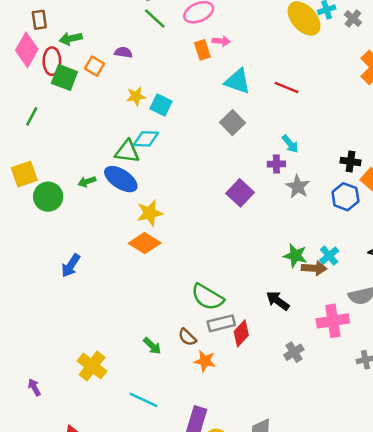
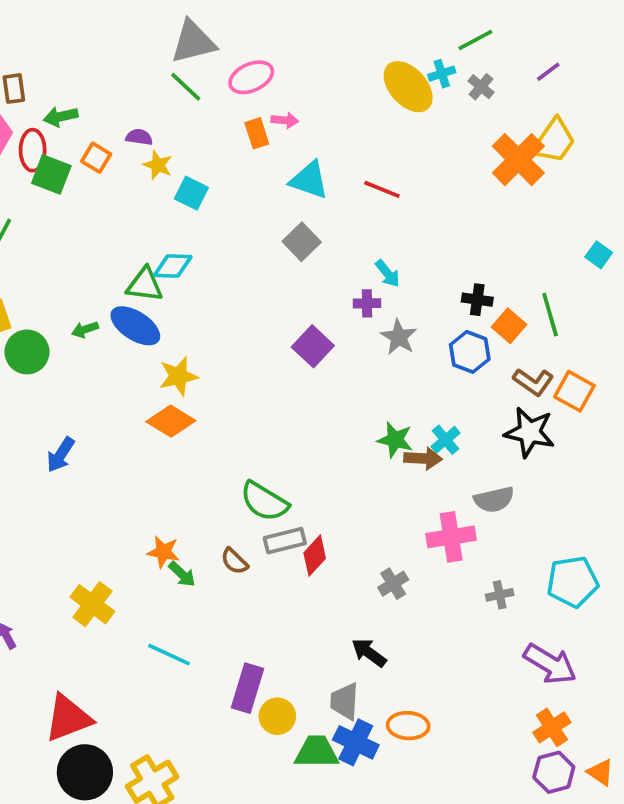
yellow star: (136, 96) -> (158, 165), moved, turned 30
cyan square: (161, 105) -> (191, 193), moved
black arrow: (278, 301) -> (369, 653), moved
orange star: (205, 361) -> (163, 552), moved

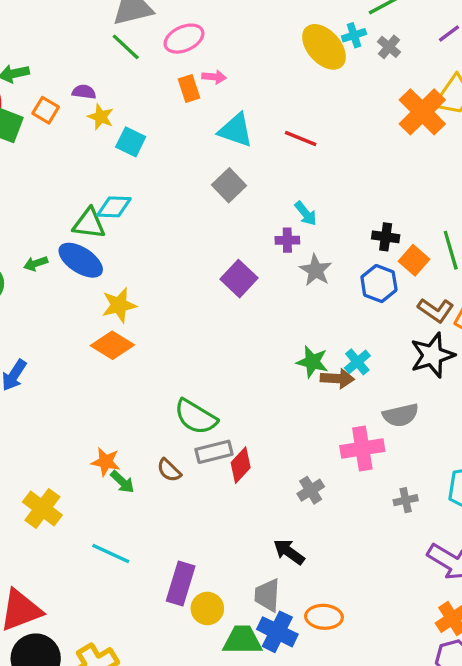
black star: (530, 432) -> (432, 355), turned -30

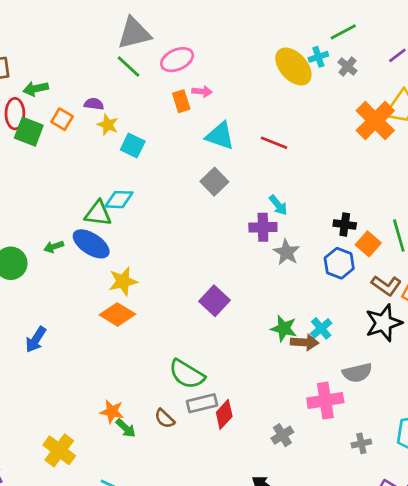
purple cross: (287, 240) -> (263, 227), size x1.4
purple square: (239, 279) -> (214, 301), moved

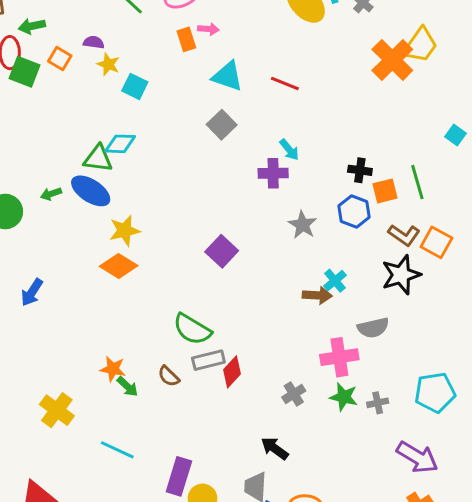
orange square: (368, 244) -> (385, 191), turned 35
gray star: (287, 252) -> (303, 225), moved
green star: (284, 328) -> (344, 397), moved

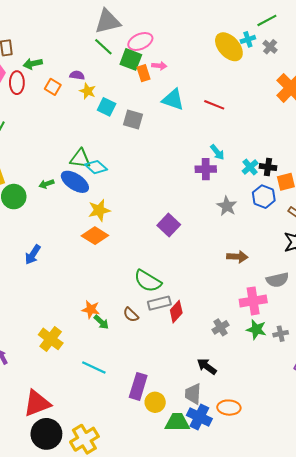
green square: (24, 72) -> (131, 59), moved
gray square: (222, 125) -> (133, 120), moved, turned -30
cyan diamond: (120, 144) -> (96, 167), moved, turned 40
cyan cross: (335, 281) -> (250, 167), moved

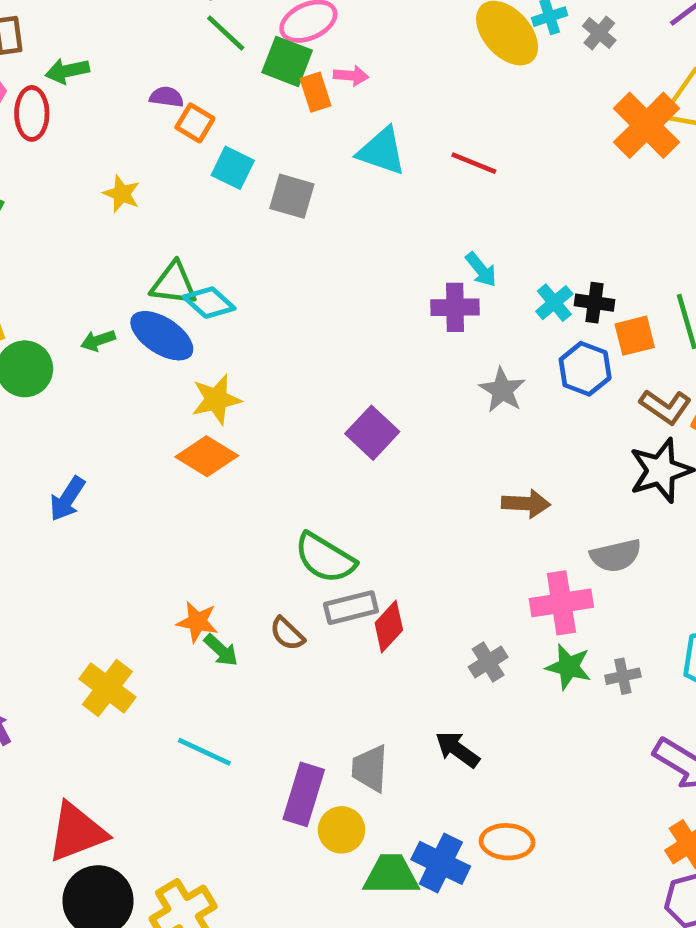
orange square: (53, 87) -> (195, 123), moved
yellow star: (88, 91) -> (122, 194), moved
gray trapezoid: (193, 394) -> (370, 768), moved

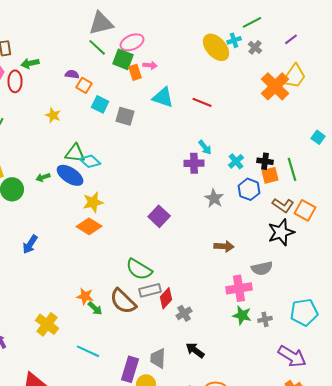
black cross: (595, 303) -> (265, 161), moved
brown semicircle: (287, 634) -> (123, 301), size x1.8
gray cross: (488, 662) -> (184, 313), moved

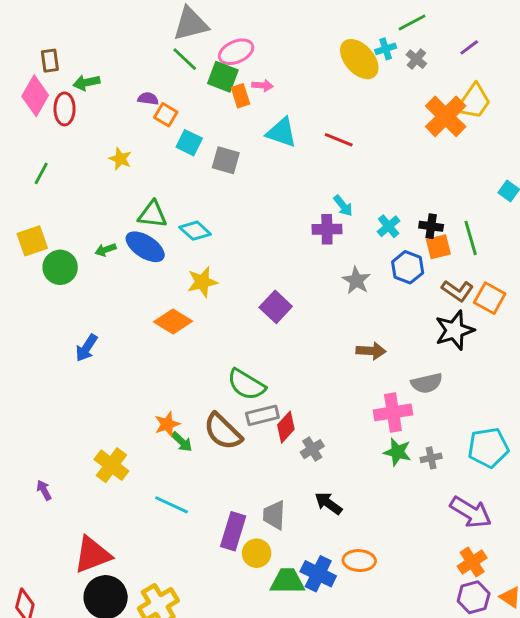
cyan diamond: (90, 161) -> (195, 231), moved
yellow star: (93, 202) -> (202, 282), moved
orange star: (85, 296) -> (167, 424), turned -30

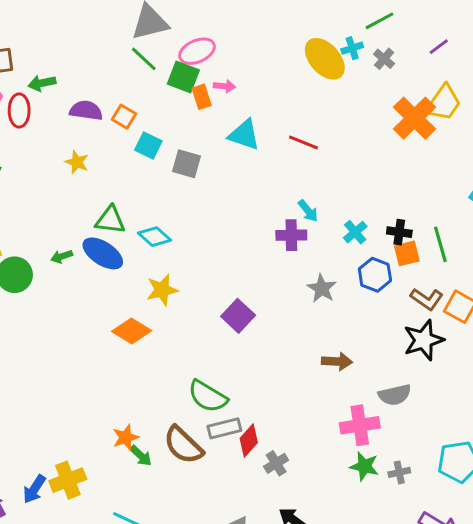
purple semicircle: (148, 99) -> (86, 110), moved, size x1.5
blue arrow: (87, 348) -> (34, 489), moved
yellow cross: (111, 465) -> (68, 480), turned 32

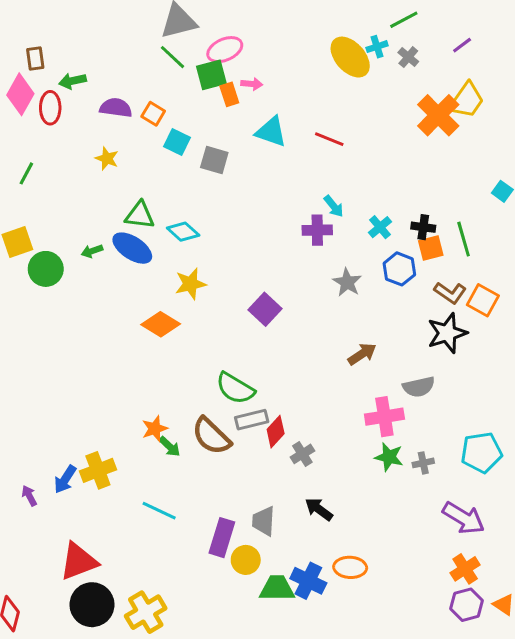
green square: (183, 77) -> (211, 75), turned -36
brown arrow: (337, 361) -> (362, 354), turned -36

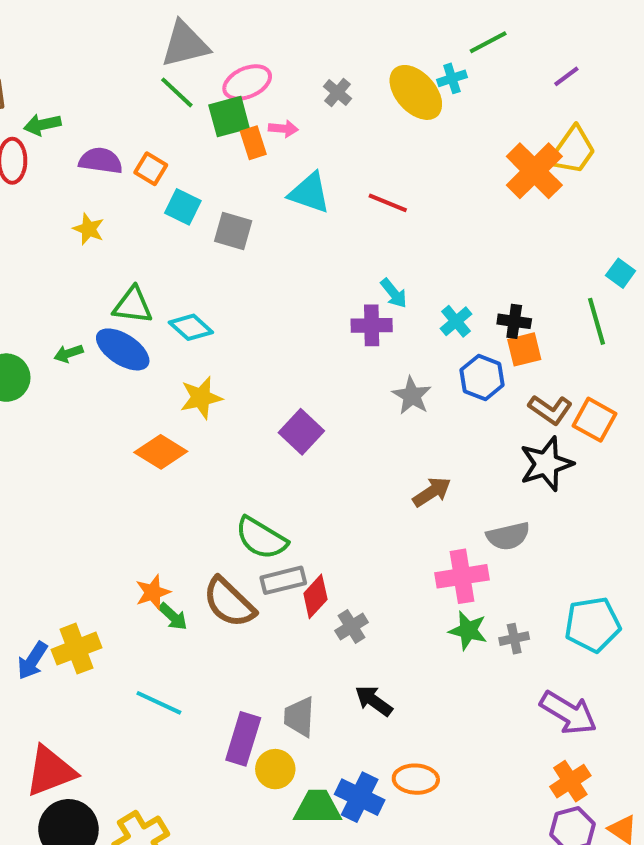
gray cross: (408, 57) -> (338, 92), moved
green line: (464, 239) -> (597, 321), moved

